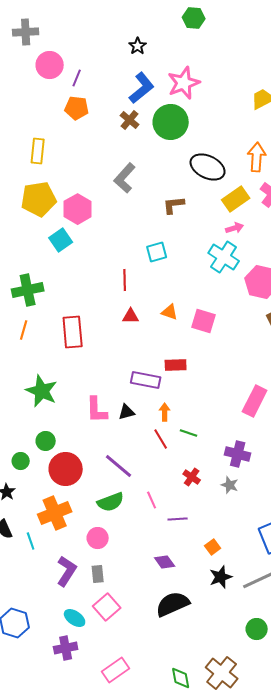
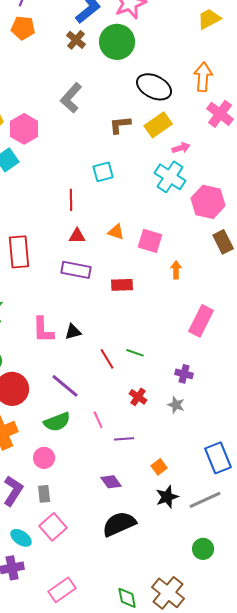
yellow rectangle: (236, 199) -> (158, 125), moved
purple rectangle: (146, 380) -> (76, 270), moved
orange arrow: (165, 412) -> (176, 270), moved
purple cross: (238, 454) -> (184, 374), size x0.7

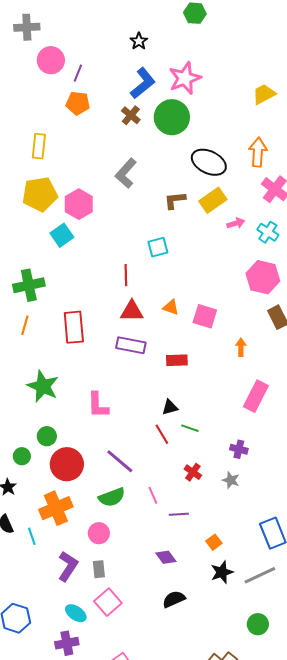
cyan cross: (170, 177) -> (268, 232), moved, size x0.7
red triangle: (77, 236) -> (132, 311), size x1.4
orange arrow: (176, 270) -> (241, 347), moved
black triangle: (73, 332) -> (170, 407), moved
black semicircle: (119, 524) -> (174, 599), size x0.7

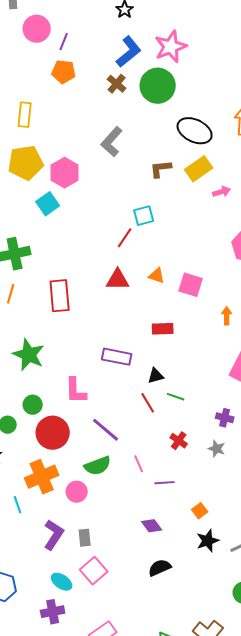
red line: (126, 275) -> (125, 238), moved, turned 35
purple rectangle: (131, 345) -> (117, 357), moved
pink L-shape: (98, 405) -> (76, 391), moved
pink circle: (99, 533) -> (77, 492), moved

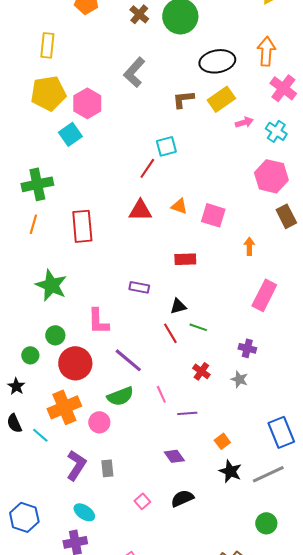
black ellipse: (195, 131) -> (217, 61), turned -36
purple rectangle: (117, 357) -> (139, 287), size x0.7
cyan line: (18, 505) -> (40, 435), turned -30
black star: (208, 541) -> (230, 471), turned -30
pink square: (94, 571) -> (142, 501), moved, size x0.6

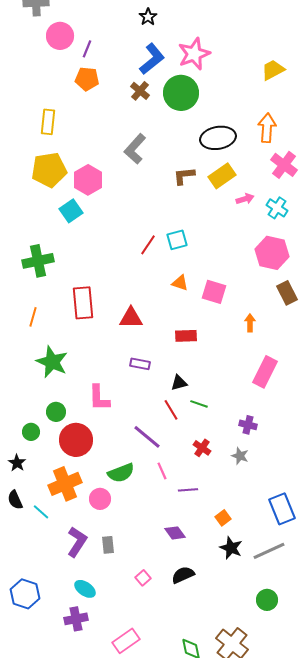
cyan square: (166, 146) -> (177, 240), moved
red triangle: (140, 210) -> (131, 318), moved
orange line: (33, 224) -> (33, 317), moved
purple line: (128, 360) -> (147, 437), moved

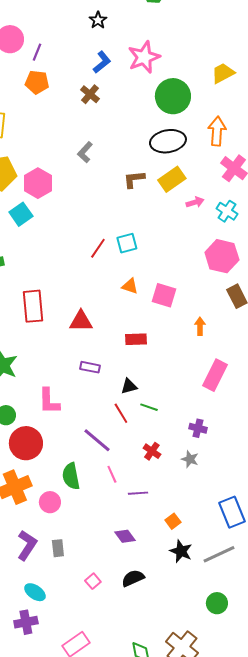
blue L-shape: (152, 59) -> (102, 62), size x0.7
green circle: (181, 93) -> (173, 96), moved
gray L-shape: (135, 149) -> (85, 152), size x0.7
green semicircle: (121, 473) -> (71, 476), turned 100

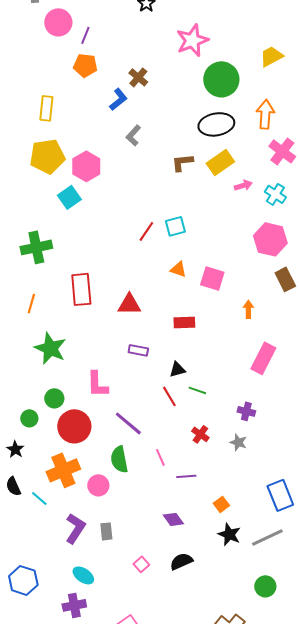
blue L-shape: (102, 62) -> (118, 99), moved
purple line: (97, 440) -> (128, 423), moved

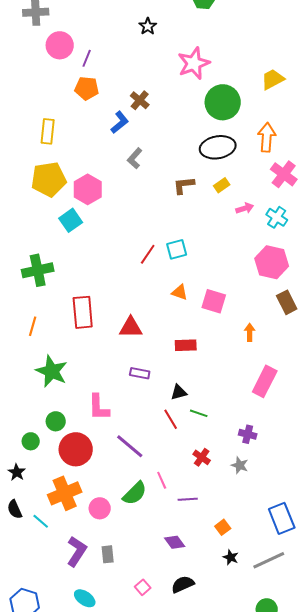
yellow rectangle: (220, 162) -> (222, 185), size x0.6
green semicircle: (119, 459) -> (135, 493), moved, turned -124
black star: (229, 534) -> (231, 557), size x0.7

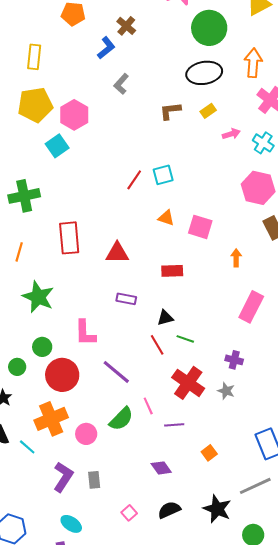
red cross: (202, 457) -> (188, 383), size x1.8
black star: (231, 557) -> (217, 509), moved, size x1.8

